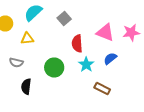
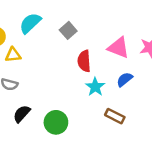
yellow triangle: (27, 38) -> (13, 55), moved
green circle: (54, 68) -> (56, 122), moved
black semicircle: (26, 86) -> (22, 114), turned 35

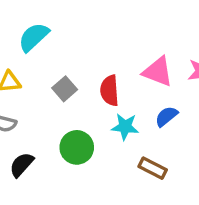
gray square: (68, 30) -> (65, 89), moved
cyan star: (95, 87) -> (125, 127), turned -30
green circle: (56, 122) -> (77, 147), moved

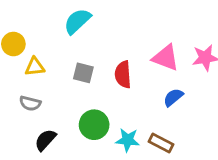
cyan semicircle: (34, 37) -> (77, 21), moved
gray square: (65, 89) -> (83, 73), turned -35
cyan star: (125, 127) -> (128, 140), moved

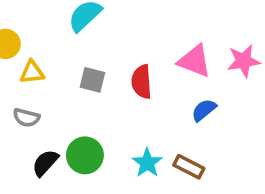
green circle: (94, 125) -> (85, 155), moved
cyan star: (128, 140) -> (147, 163), turned 30

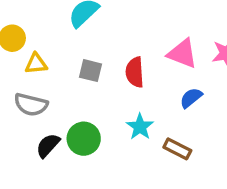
gray semicircle: (26, 118) -> (31, 105), size x1.4
cyan star: (147, 163) -> (140, 127), moved

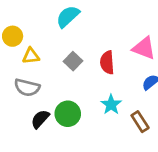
gray square: (90, 71) -> (73, 61), turned 30
brown rectangle: (177, 149) -> (140, 122), turned 30

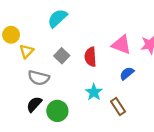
yellow triangle: (31, 56) -> (26, 51), turned -40
gray semicircle: (27, 87) -> (39, 78), moved
green circle: (68, 114) -> (57, 111), moved

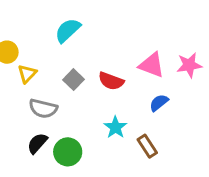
red semicircle: (90, 57) -> (111, 81), turned -66

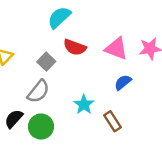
cyan semicircle: (68, 30) -> (59, 17), moved
red semicircle: (111, 81) -> (75, 47), moved
gray semicircle: (43, 108) -> (38, 91), moved, turned -65

